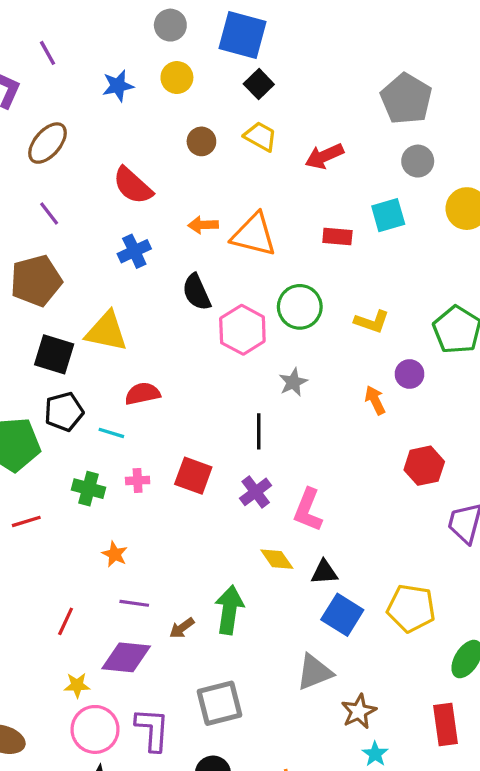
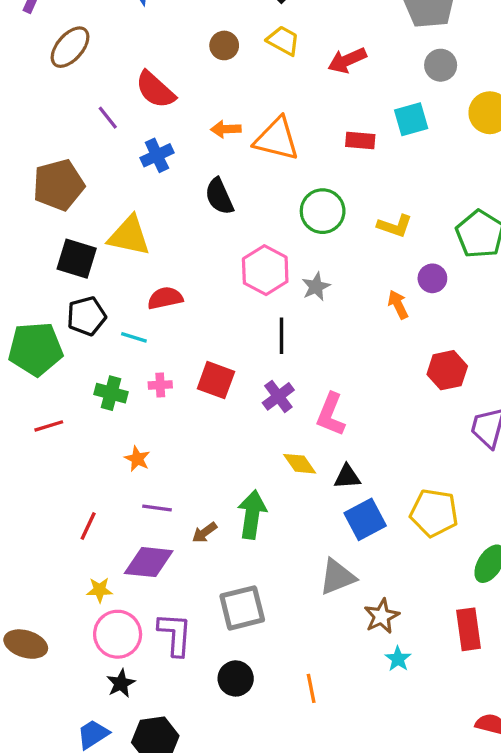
purple line: (49, 213) -> (108, 118), moved
pink hexagon: (242, 330) -> (265, 270), moved
blue square: (342, 615) -> (365, 519), turned 30

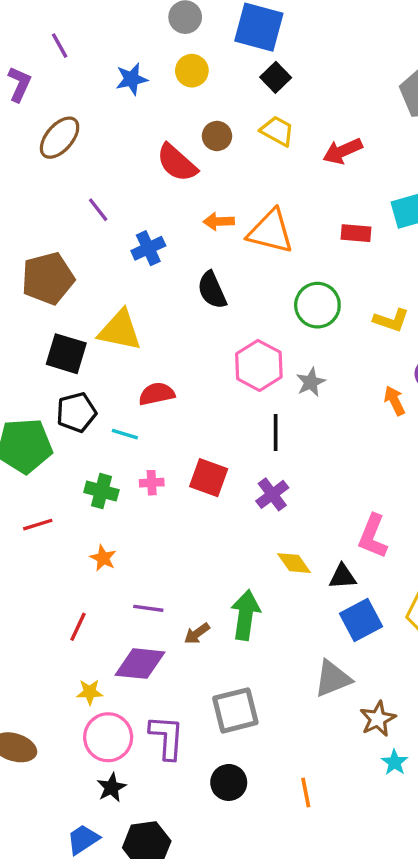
red semicircle: (155, 90) -> (177, 163), moved
pink L-shape: (331, 414) -> (373, 536), moved
orange star: (137, 459) -> (103, 558), moved

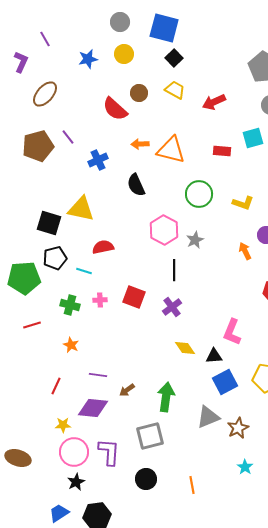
brown pentagon: (48, 278) -> (38, 146), moved
green arrow: (245, 615) -> (166, 397), moved
brown star: (378, 719) -> (238, 428), moved

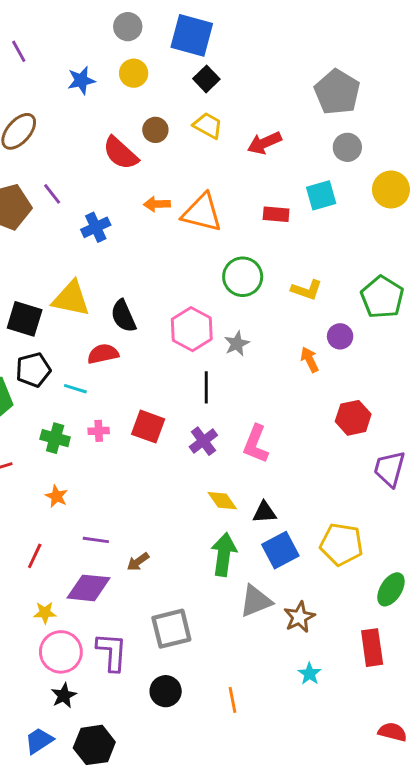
black semicircle: (136, 185) -> (123, 316), moved
pink L-shape: (232, 332) -> (256, 444), moved
green arrow: (166, 397) -> (224, 554), moved

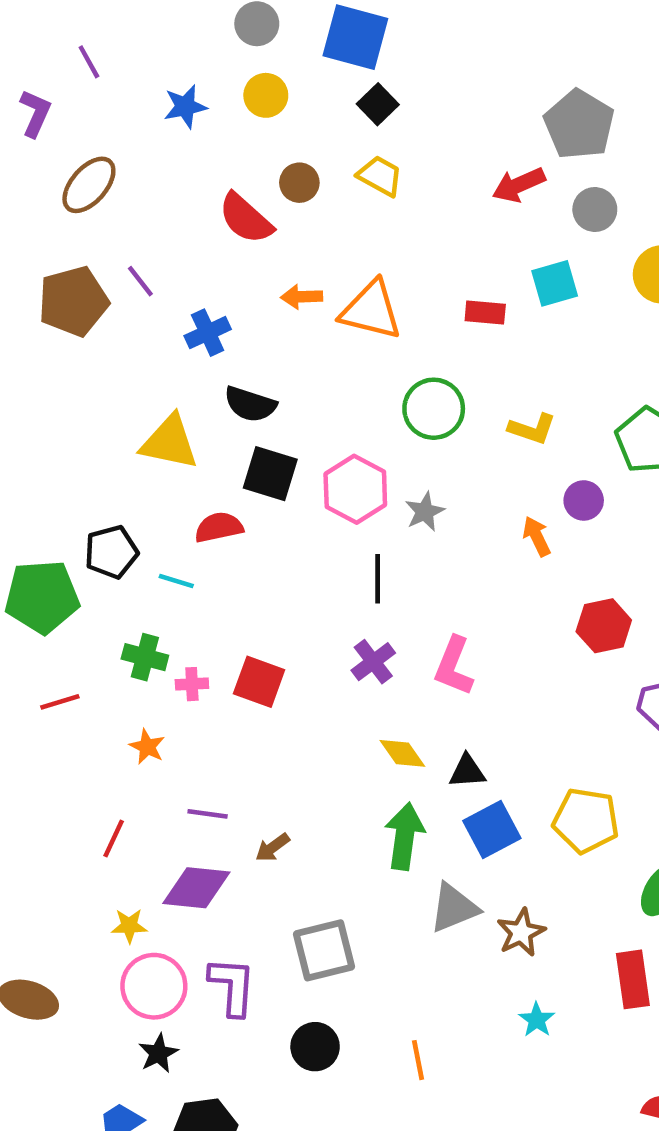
red arrow: (264, 143) -> (519, 185), moved
black semicircle: (123, 316) -> (250, 404), moved, turned -48
black square: (25, 319) -> (270, 474), moved
red square: (148, 427) -> (259, 682), moved
pink cross: (99, 431) -> (192, 684), moved

